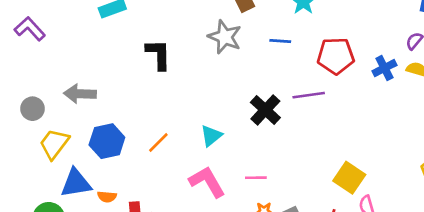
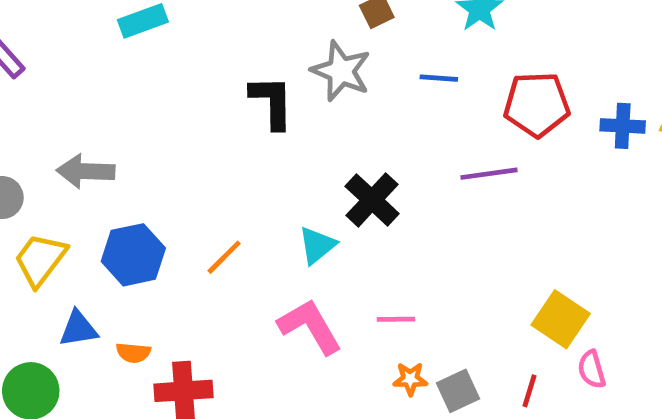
black L-shape: (158, 54) -> (272, 102), moved
blue cross: (384, 68) -> (623, 126), turned 30
black cross: (265, 110) -> (372, 200), moved
blue triangle: (76, 183) -> (78, 329), size x0.7

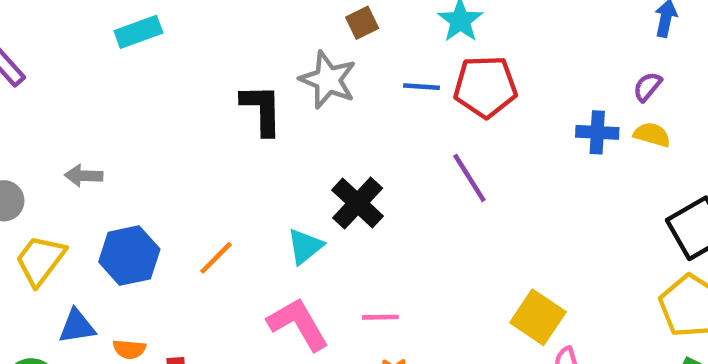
red pentagon: (537, 104) -> (485, 87), moved
gray arrow: (86, 171) -> (84, 176), size x0.7
purple line: (489, 174) -> (469, 178), turned 66

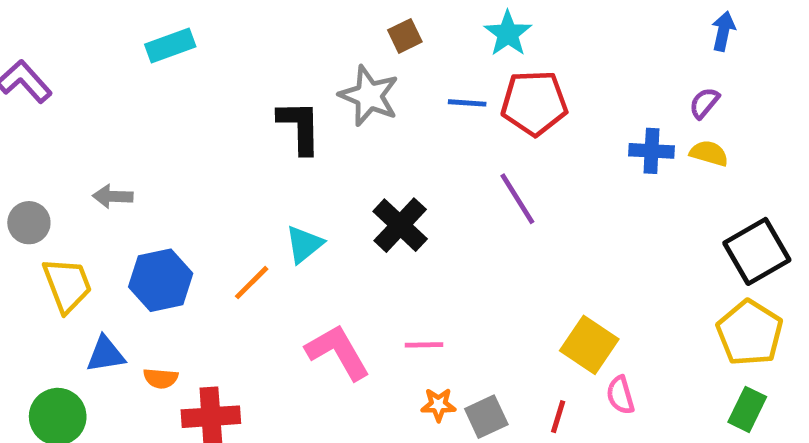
cyan triangle: (305, 246) -> (304, 244), moved
yellow trapezoid: (40, 260) -> (67, 285), turned 122

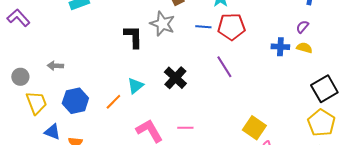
blue triangle: (106, 354) -> (52, 132), turned 30

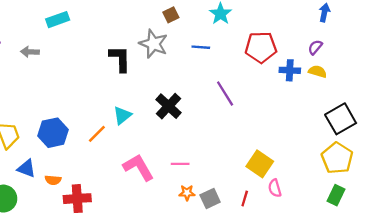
red pentagon: (231, 27) -> (261, 47), moved
gray arrow: (55, 66) -> (30, 52), moved

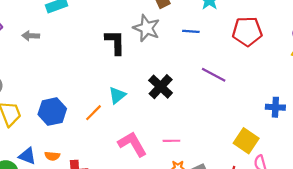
blue cross: (290, 70) -> (275, 107), moved
purple line: (225, 93) -> (214, 75), turned -30
blue triangle: (26, 169) -> (27, 156), moved

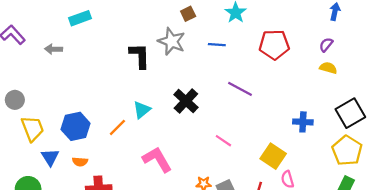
pink line: (171, 141) -> (223, 141), moved, turned 35
blue triangle: (27, 156) -> (50, 157), moved, turned 36
orange semicircle: (52, 156) -> (80, 162), moved

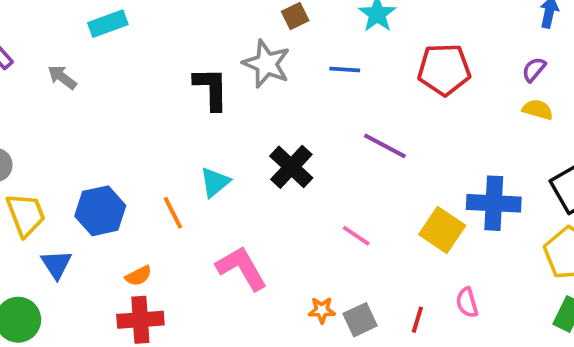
gray arrow: (53, 49) -> (62, 77), turned 35
blue cross: (303, 122) -> (494, 203), size x1.5
orange line: (117, 127) -> (173, 213), turned -72
yellow square: (273, 156) -> (442, 230), moved
orange semicircle: (80, 162) -> (138, 276), moved, turned -32

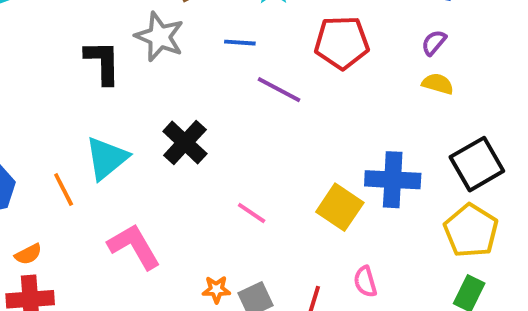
purple line: (385, 146) -> (279, 90), moved
cyan triangle: (215, 182) -> (107, 158), size x1.4

